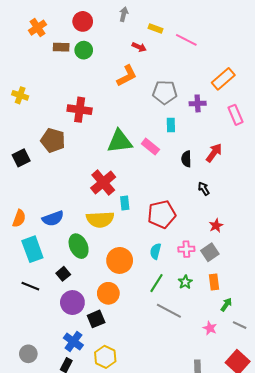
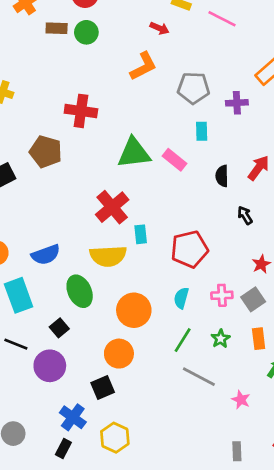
purple circle: (72, 303) -> (50, 366), moved
pink star: (210, 328) -> (241, 400), moved

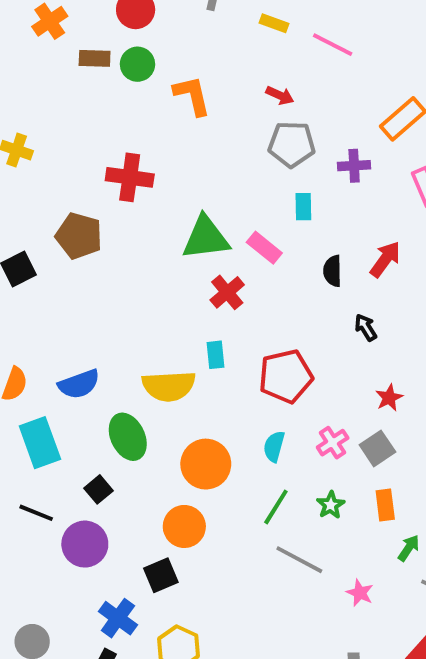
red arrow: (160, 28) -> (280, 95), moved
orange L-shape: (143, 66) -> (192, 95), moved, turned -76
red cross: (112, 207) -> (227, 292), moved, size x0.7
pink cross: (222, 295) -> (333, 443), turned -30

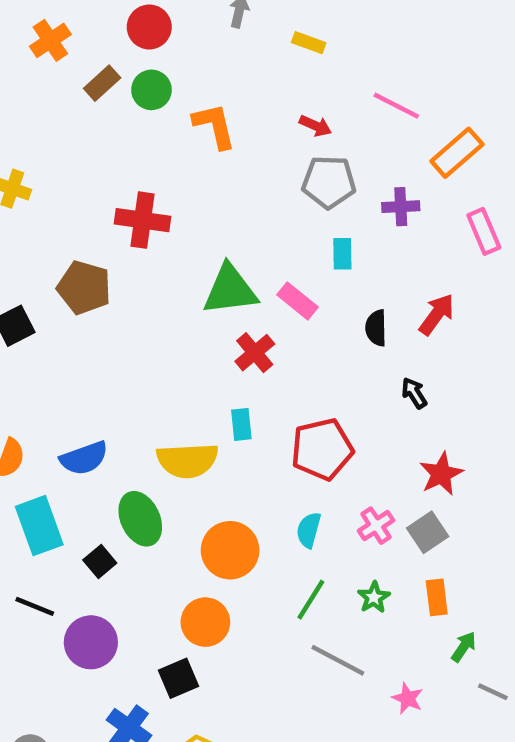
pink line: (333, 45) -> (396, 106), moved
brown rectangle: (95, 58) -> (102, 83), turned -44
red star: (389, 398) -> (441, 474), size x1.4
black square: (98, 489) -> (100, 561), moved

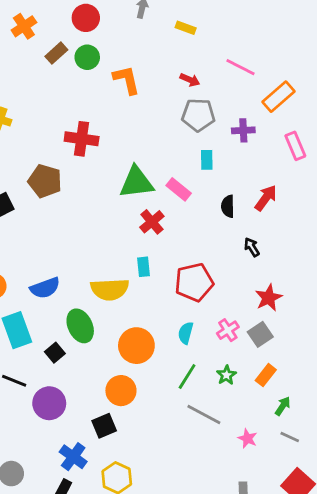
orange rectangle: (437, 597) -> (266, 375), turned 45
gray line: (493, 692) -> (290, 437), moved

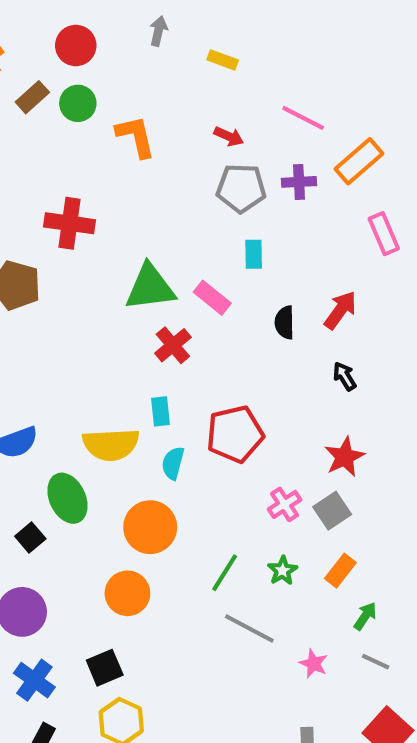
purple cross: (243, 130) -> (299, 182), moved
black arrow: (252, 247) -> (345, 376), moved
cyan semicircle: (186, 333) -> (173, 463), moved
black square: (104, 426) -> (105, 668), moved
blue cross: (73, 457) -> (34, 680), moved

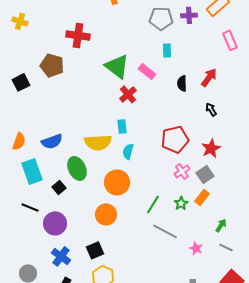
green triangle: (150, 287) -> (117, 66), turned 44
red pentagon: (235, 434) -> (175, 139), moved
orange rectangle: (340, 571) -> (202, 197), moved

